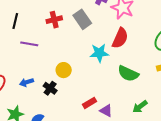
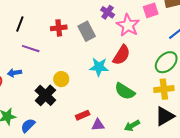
blue arrow: (26, 82) -> (14, 73), moved
black cross: (50, 88) -> (45, 95), size x1.5
purple triangle: (106, 111) -> (98, 125), turned -40

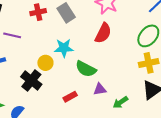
cyan star: (99, 67) -> (64, 48), moved
green semicircle: (125, 91) -> (86, 69), moved
purple triangle: (98, 125) -> (100, 89), moved

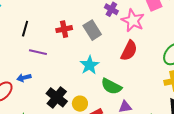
cyan star: (64, 48) -> (90, 65), turned -30
yellow circle: (45, 63) -> (80, 104), moved

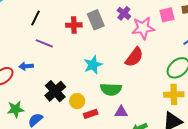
pink star: (133, 20) -> (143, 28), turned 30
gray rectangle: (92, 30) -> (96, 20), moved
green semicircle: (111, 86) -> (111, 89), turned -35

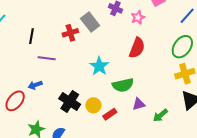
pink star: (143, 28) -> (138, 17), size x0.6

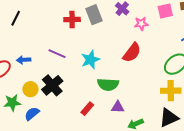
black line: (31, 36) -> (16, 18), moved
purple line: (47, 58) -> (57, 54), moved
yellow circle: (93, 105) -> (30, 89), moved
red rectangle: (110, 114) -> (87, 109), turned -32

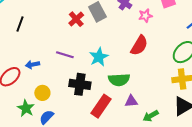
red cross: (72, 19) -> (76, 19), turned -35
black cross: (52, 85) -> (80, 84), moved, turned -35
green star: (12, 103) -> (26, 108), turned -30
red rectangle: (87, 109) -> (101, 106), size x1.6

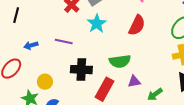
cyan star: (99, 57) -> (97, 24), moved
blue arrow: (32, 65) -> (31, 45), moved

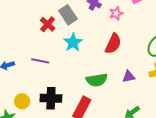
black cross: (81, 70) -> (51, 98), moved
purple triangle: (134, 82) -> (129, 77), moved

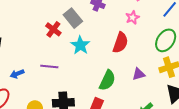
pink star: (116, 13) -> (132, 17), moved
green semicircle: (97, 80) -> (107, 80), turned -50

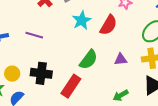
cyan star: (80, 45) -> (82, 20), moved

